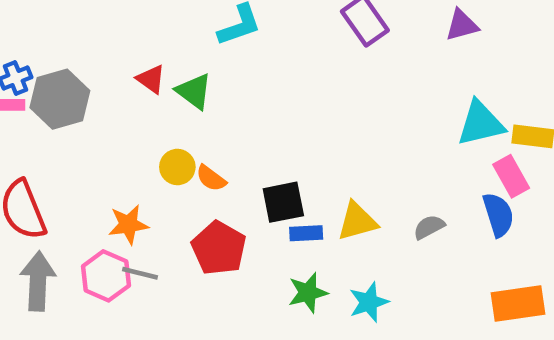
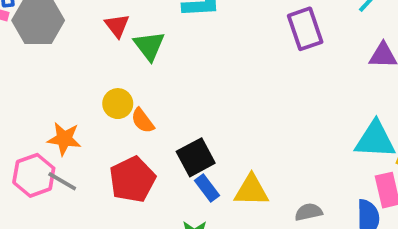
black square: (283, 202) -> (196, 157), turned -33
blue rectangle: (306, 233) -> (207, 188), turned 40

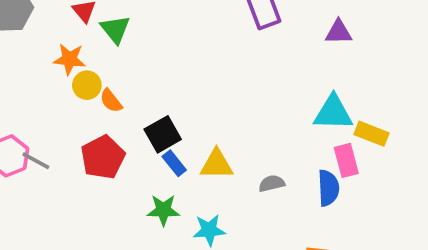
orange star: (64, 139) -> (69, 59), moved

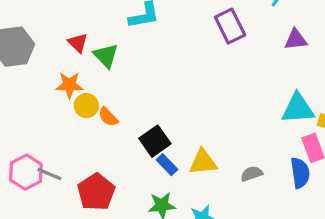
red pentagon: (103, 157) -> (96, 192), moved

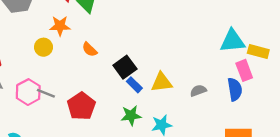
yellow circle: (86, 106) -> (43, 47), moved

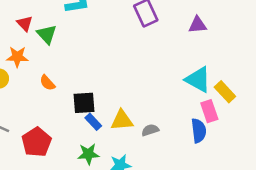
cyan triangle: (232, 41) -> (198, 80), turned 32
yellow rectangle: (258, 52) -> (225, 92), turned 30
black square: (125, 67) -> (84, 103), turned 30
gray semicircle: (198, 91) -> (150, 130), moved

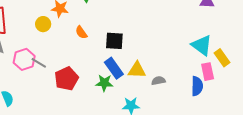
black square: (84, 103) -> (114, 41), moved
blue rectangle: (93, 122) -> (114, 68), size x1.5
green star: (88, 154) -> (104, 83), moved

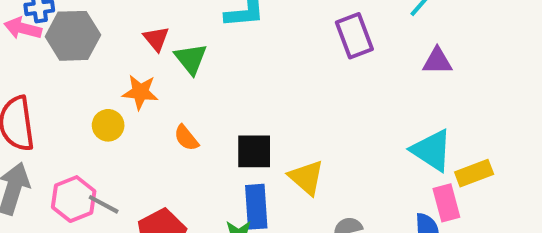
yellow rectangle: (222, 58) -> (474, 173), turned -72
blue rectangle: (114, 68) -> (256, 207), turned 35
yellow triangle: (137, 70) -> (306, 177), moved, turned 42

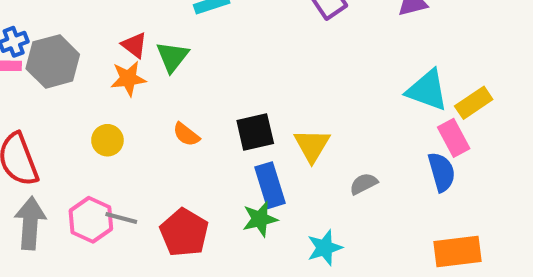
green triangle: (191, 59) -> (172, 57), turned 30
orange star: (140, 92) -> (128, 79), moved
yellow triangle: (306, 177) -> (312, 145), turned 33

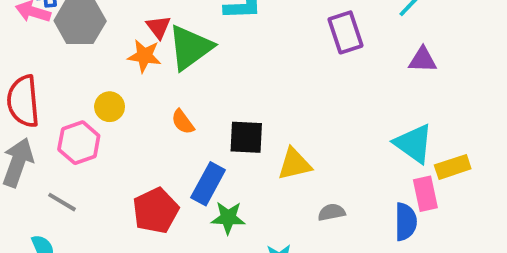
green triangle: (172, 57) -> (190, 47), size x1.5
yellow triangle: (312, 145) -> (294, 164), turned 30
blue rectangle: (270, 185) -> (208, 184), moved, turned 30
gray line: (121, 218) -> (62, 202), moved
pink hexagon: (91, 220) -> (79, 143), moved

